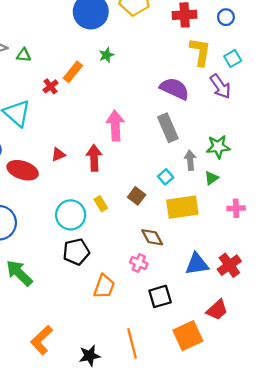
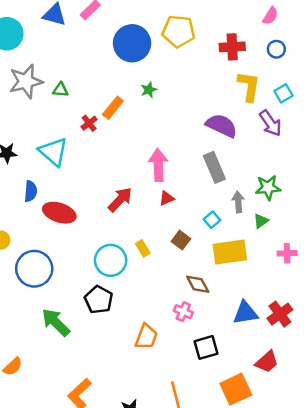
red triangle: (58, 155) -> (167, 198), moved
red arrow: (94, 158) -> (120, 200), moved, turned 45
black pentagon: (76, 252) -> (99, 300), moved, turned -30

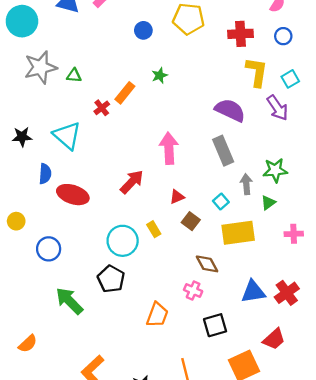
blue circle: (132, 43) -> (143, 30), size x0.5
red triangle: (167, 198) -> (177, 197), moved
blue circle: (34, 269) -> (49, 249), size x0.7

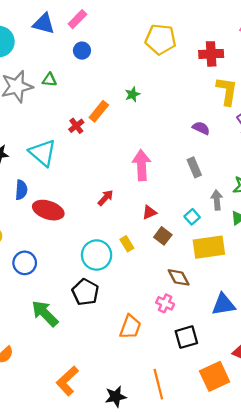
blue circle: (143, 30) -> (82, 51), moved
green triangle: (74, 75) -> (49, 80), moved
purple semicircle: (230, 110) -> (201, 128), size x0.6
gray rectangle: (223, 151) -> (194, 167), size x0.7
red arrow: (132, 182) -> (106, 198), size x0.7

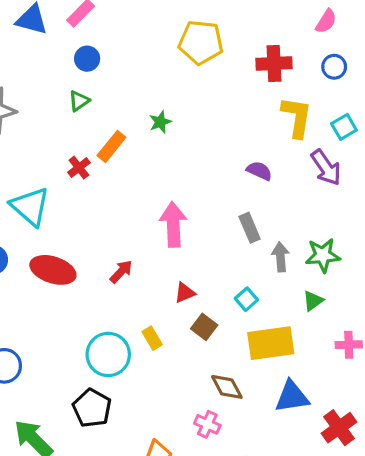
green triangle: (49, 80) -> (79, 101), moved, turned -40
gray arrow: (217, 200) -> (280, 257), moved
red ellipse: (48, 210) -> (53, 270), moved
blue triangle: (224, 304) -> (292, 397), moved

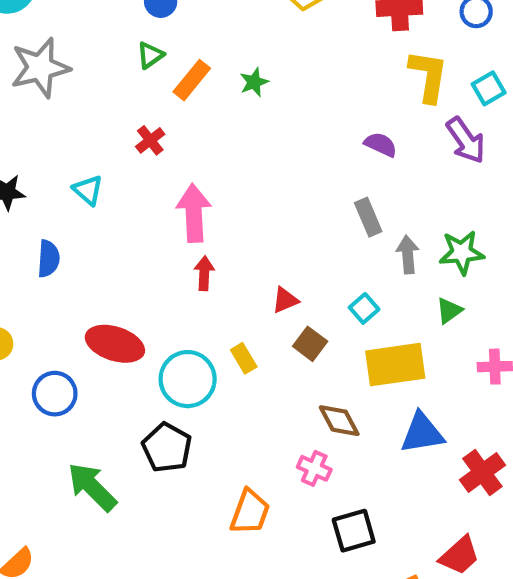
orange rectangle: (111, 146) -> (192, 80), moved
cyan triangle: (30, 207) -> (88, 190), size x0.6
pink arrow: (173, 224) -> (194, 213), moved
red ellipse: (53, 270) -> (115, 344), moved
red arrow: (121, 272) -> (204, 273), turned -40

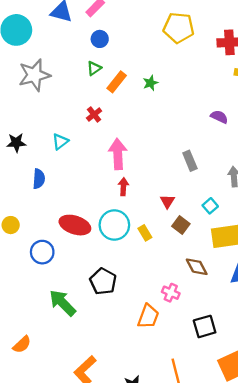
cyan triangle: (88, 190) -> (60, 142), turned 42
gray rectangle: (368, 217) -> (190, 161), moved
red triangle: (285, 300) -> (167, 201), turned -35
cyan circle: (188, 379) -> (114, 225), moved
pink cross: (314, 468) -> (171, 293), moved

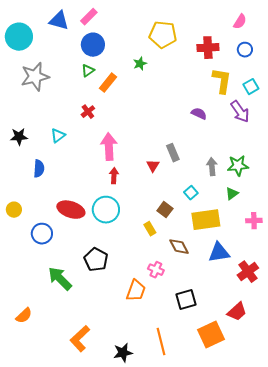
blue circle: (100, 39) -> (93, 45), size x1.5
green star: (150, 83) -> (140, 64), moved
red triangle: (167, 201) -> (153, 166), moved
yellow rectangle: (145, 233) -> (150, 229), moved

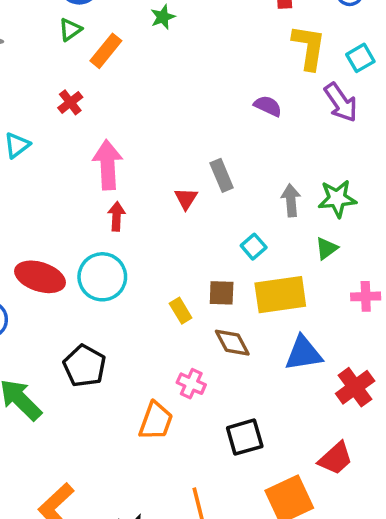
brown square: (165, 210) -> (222, 293), moved, turned -35

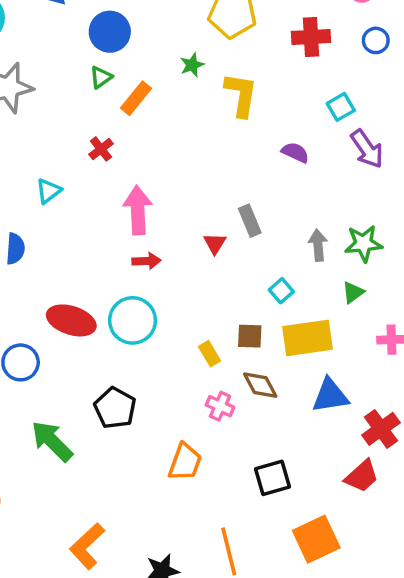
yellow L-shape: (309, 47) -> (241, 95), moved
cyan square: (360, 58) -> (341, 107), moved
red arrow: (117, 216) -> (147, 261), turned 84
pink cross: (191, 384) -> (220, 406), moved
red trapezoid: (335, 458) -> (362, 476), moved

